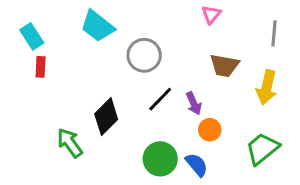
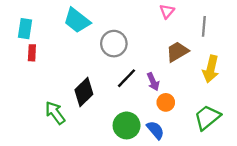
gray line: (274, 33) -> (204, 26), moved
cyan rectangle: (32, 36) -> (25, 29), turned 42
brown trapezoid: (224, 65) -> (177, 52), turned 140

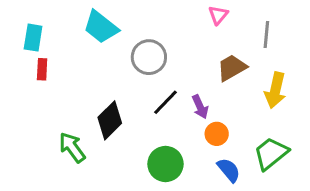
blue semicircle: (155, 130) -> (229, 170), moved

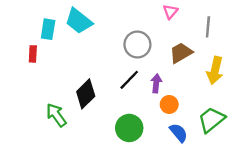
cyan rectangle: (33, 38) -> (48, 29), moved
gray circle: (149, 57) -> (137, 45), moved
purple arrow: (200, 107) -> (156, 83), turned -150

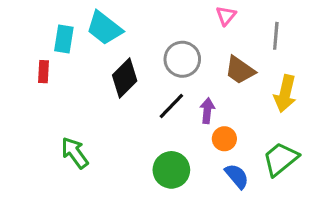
brown trapezoid: (181, 53) -> (240, 70), turned -115
black diamond: (86, 94) -> (125, 78), moved

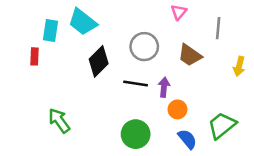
yellow arrow: (285, 94) -> (239, 66), moved, size x0.7
black line: (171, 106) -> (136, 84), turned 55

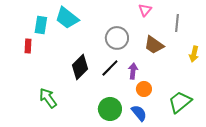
black diamond: (99, 61) -> (80, 67), moved
black line: (136, 84) -> (110, 68), turned -54
blue semicircle: (187, 139) -> (139, 113), moved

